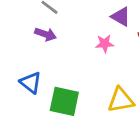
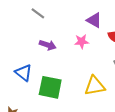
purple arrow: (45, 34) -> (48, 45), moved

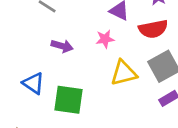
yellow triangle: (95, 86) -> (124, 73), moved

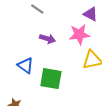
pink star: (105, 39) -> (79, 34), size x1.5

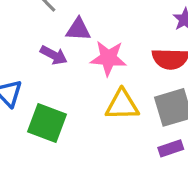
purple triangle: (91, 14) -> (78, 29), moved, turned -35

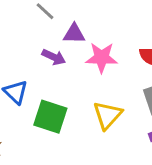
yellow triangle: (122, 105) -> (108, 115), moved, turned -44

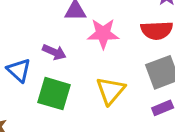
purple arrow: (54, 57) -> (54, 52), moved

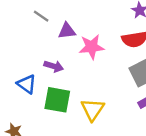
yellow triangle: (111, 91) -> (92, 109), moved

